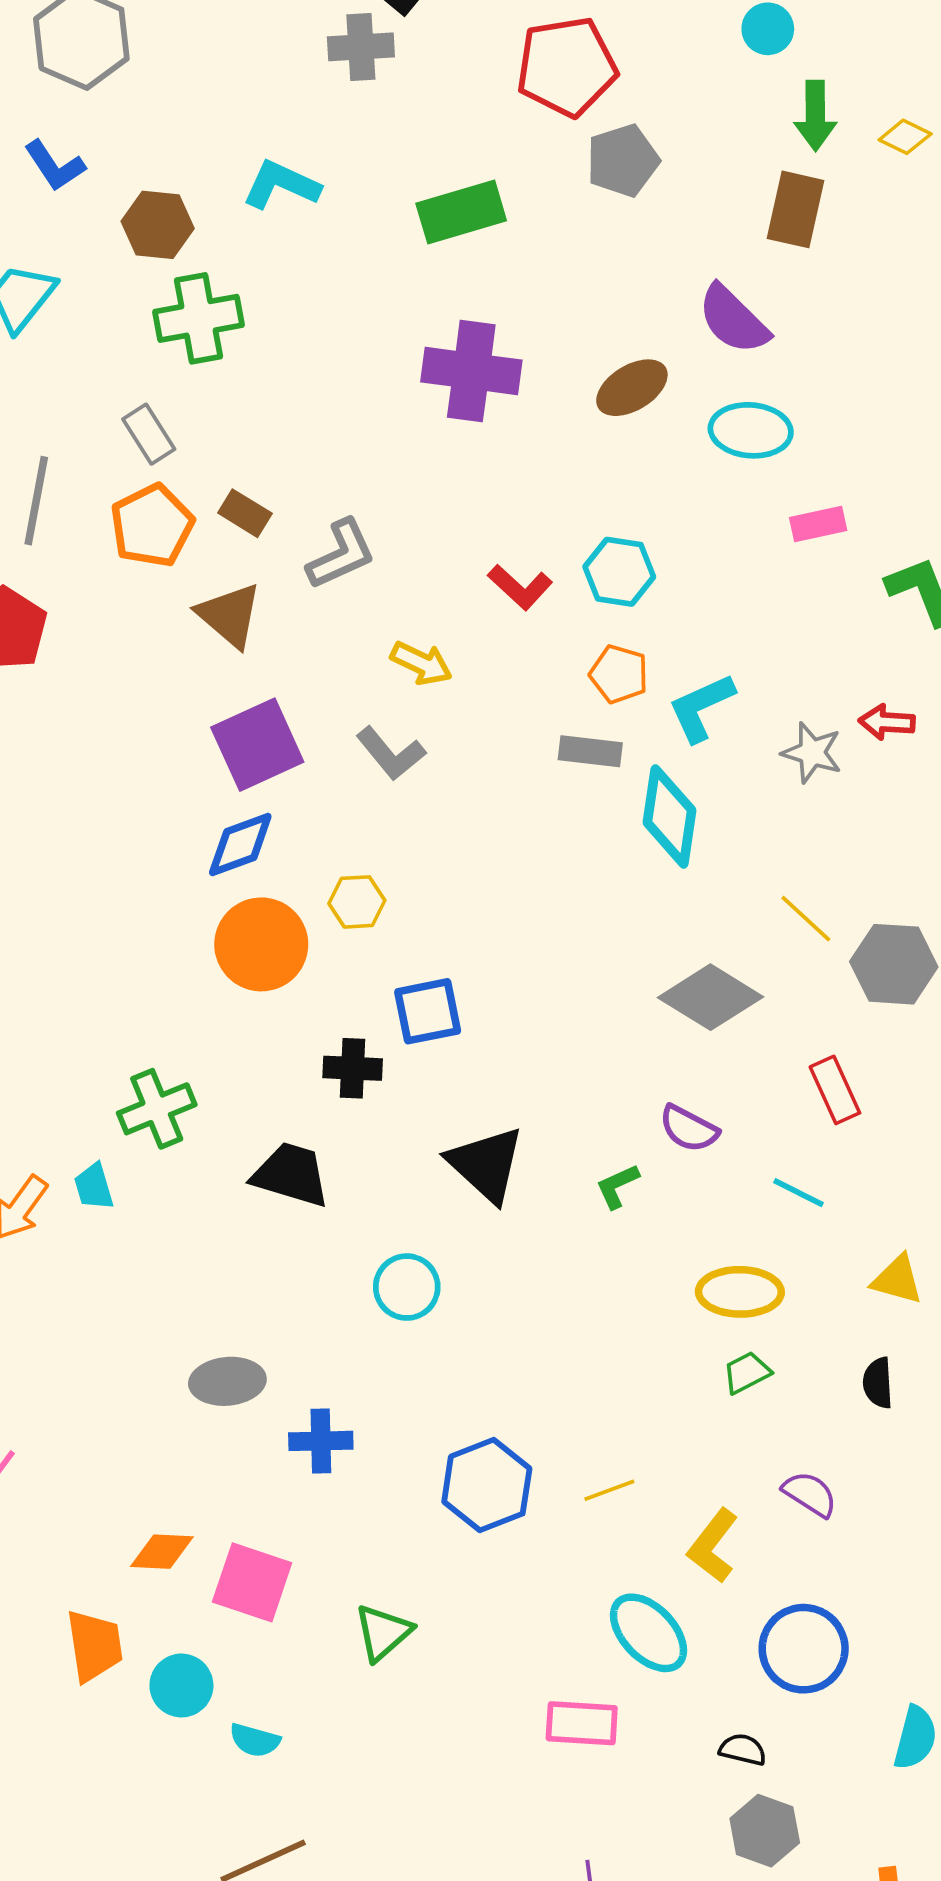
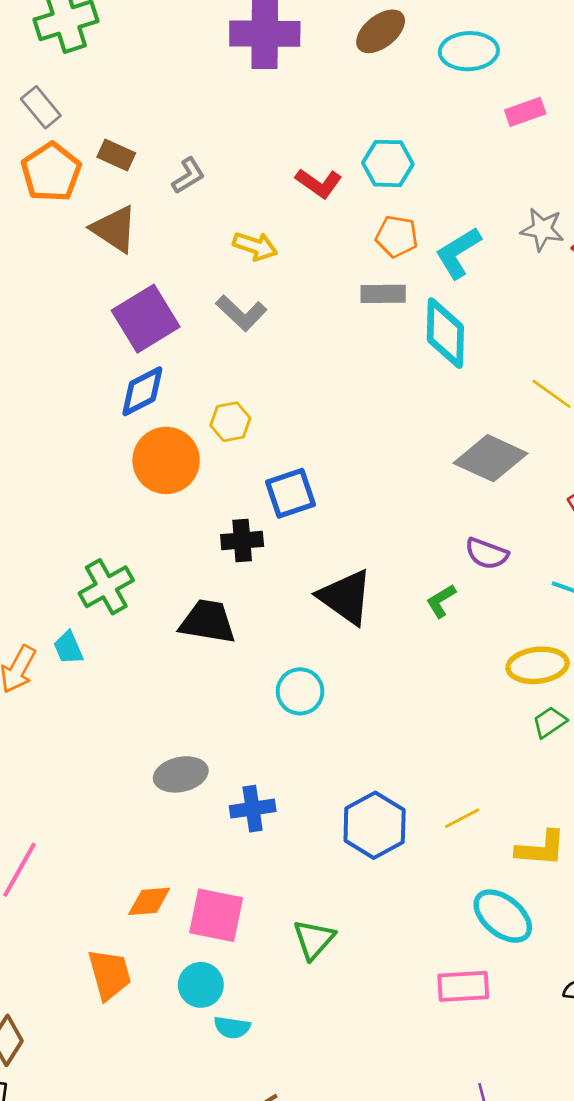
gray L-shape: (341, 554) -> (188, 176), size x0.7
gray star: (812, 753) -> (542, 229), moved
yellow L-shape: (713, 1546) -> (541, 848), turned -116
cyan circle: (181, 1685) -> (201, 985), moved

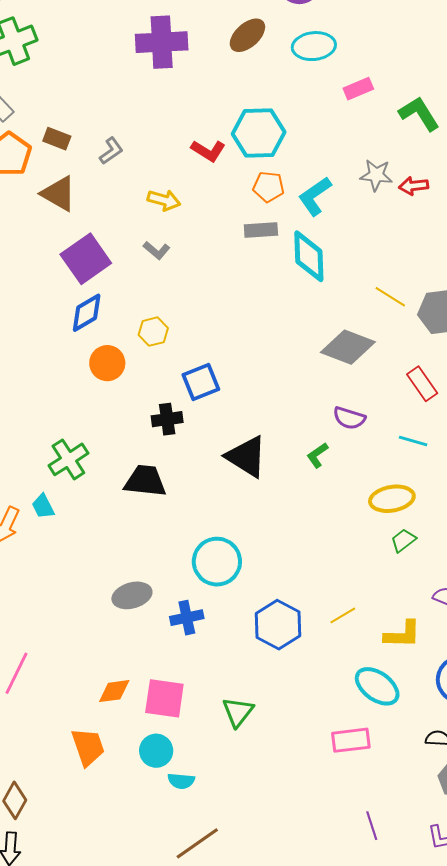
cyan hexagon: (388, 163) -> (259, 133), size x1.4
gray L-shape: (241, 313) -> (157, 250), size x0.7
orange circle: (166, 460) -> (107, 363), size x0.7
cyan circle: (300, 691) -> (217, 562), moved, size x1.4

